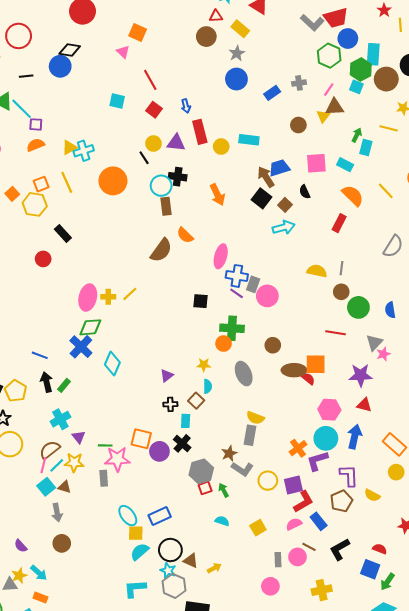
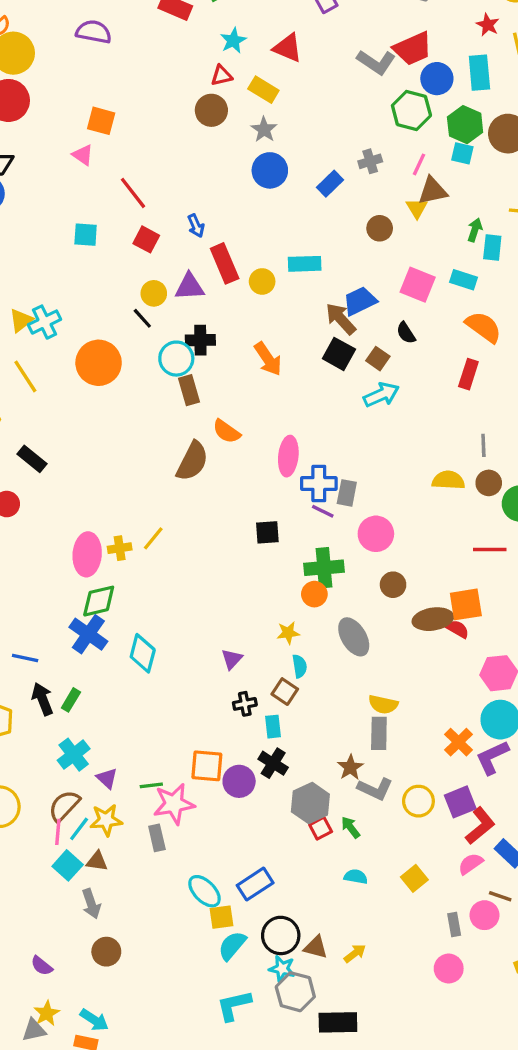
cyan rectangle: (373, 54) -> (479, 73), moved
pink square: (316, 163) -> (418, 285), turned 35
yellow semicircle: (317, 271) -> (448, 480), moved
pink circle: (267, 296) -> (376, 534), moved
cyan arrow: (39, 573) -> (94, 1020), moved

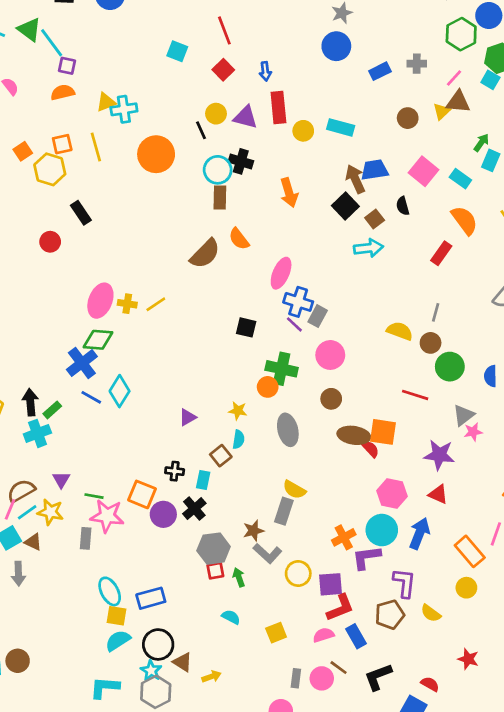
blue line: (25, 658) -> (91, 397), moved
black cross: (245, 704) -> (175, 471), moved
cyan cross: (74, 755) -> (37, 433), moved
brown circle: (106, 952) -> (18, 661), moved

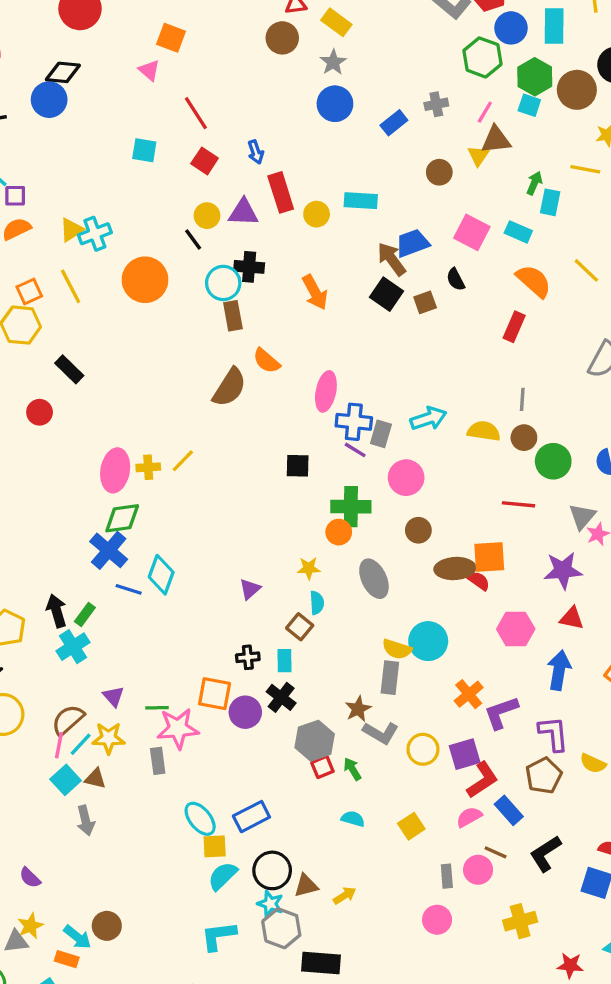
brown square: (375, 219) -> (425, 302), turned 30
cyan arrow: (368, 248) -> (428, 419), moved
cyan circle: (382, 530) -> (428, 641), moved
brown triangle: (183, 662) -> (306, 886), turned -35

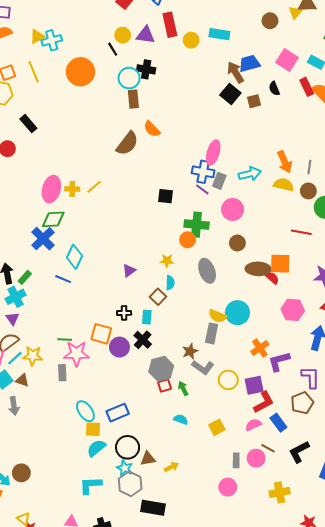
orange arrow: (315, 292) -> (285, 162), moved
red rectangle: (514, 327) -> (307, 87), moved, turned -54
pink ellipse: (326, 391) -> (213, 152), moved
blue line: (129, 589) -> (63, 279), moved
purple triangle: (113, 696) -> (12, 318), moved

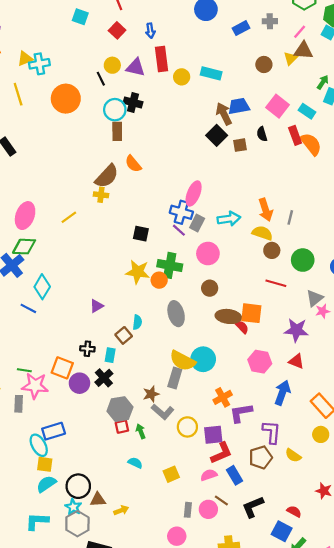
yellow cross: (72, 189) -> (101, 195), moved
brown circle: (308, 191) -> (272, 250), moved
yellow star: (167, 261) -> (138, 272), moved, size x1.6
yellow semicircle: (218, 316) -> (183, 361), size x1.4
blue rectangle: (118, 413) -> (54, 431), moved

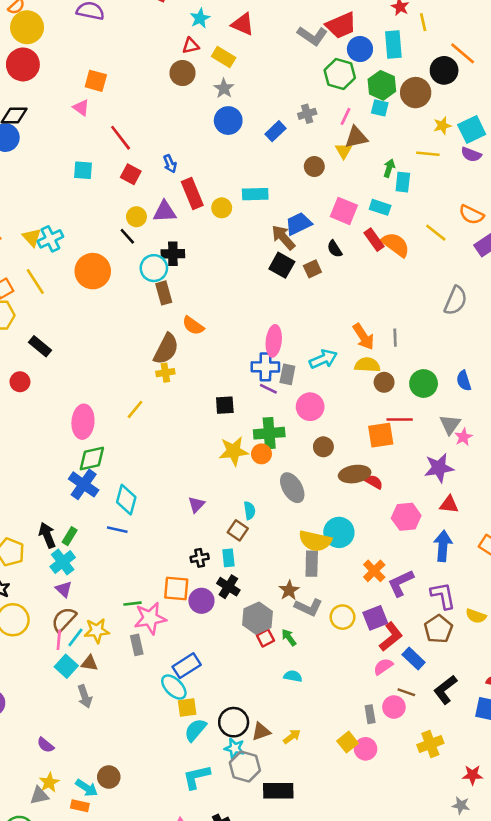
yellow triangle: (25, 59) -> (32, 237), turned -35
orange square: (251, 313) -> (381, 435), moved
yellow square: (171, 474) -> (348, 742), moved

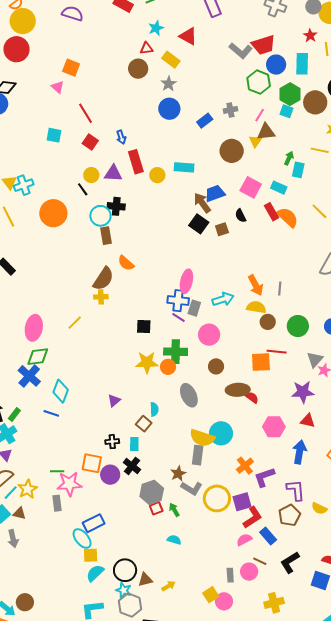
brown circle: (314, 166) -> (232, 151), size x1.5
yellow circle: (342, 617) -> (217, 498), size x1.4
yellow star: (97, 631) -> (28, 489), turned -30

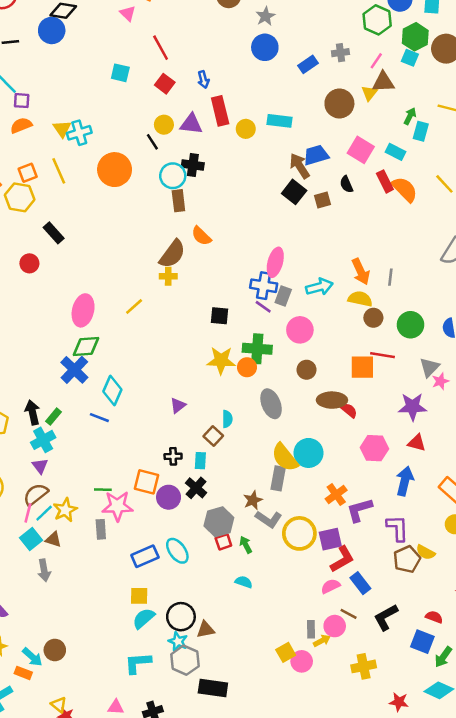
yellow semicircle: (202, 438) -> (285, 457), turned 30
brown pentagon: (289, 515) -> (407, 559), moved
cyan ellipse: (82, 538) -> (177, 551), moved
yellow arrow: (169, 586) -> (322, 641), moved

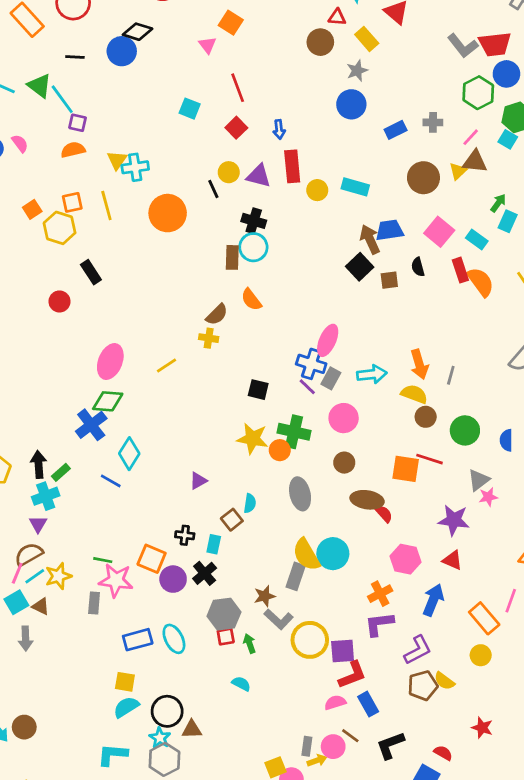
cyan circle: (173, 176) -> (253, 247), moved
brown semicircle: (172, 254) -> (217, 315), size x0.7
orange cross: (336, 495) -> (380, 594), moved
purple L-shape: (398, 528) -> (418, 650), turned 56

